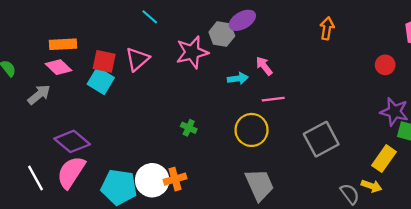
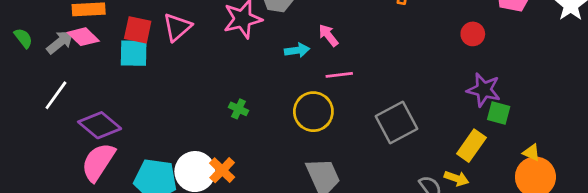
cyan square: (101, 81) -> (134, 53), turned -30
gray arrow: (39, 95) -> (60, 42), moved
white line: (36, 178) -> (56, 95), moved, turned 65
orange cross: (175, 179) -> (222, 170), turned -30

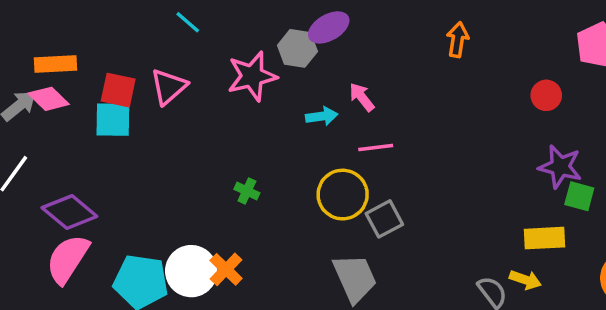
gray square: (396, 123) -> (384, 219), moved, size x0.7
yellow rectangle: (471, 146) -> (545, 238), turned 52

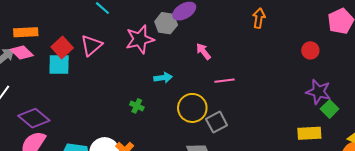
red square: (118, 90) -> (62, 47), turned 35
cyan arrow: (322, 116) -> (163, 78), moved
pink line: (376, 148) -> (225, 81), moved
green square: (579, 196) -> (330, 109), turned 30

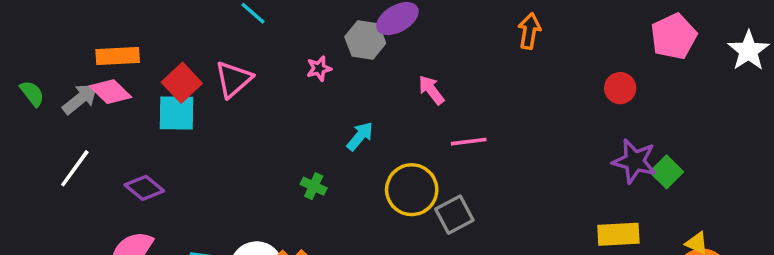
pink star: (140, 39) -> (319, 68), size x0.5
cyan arrow: (163, 78) -> (360, 136), turned -42
green square: (330, 109) -> (667, 172), moved
purple diamond: (34, 118) -> (144, 188), moved, size x0.7

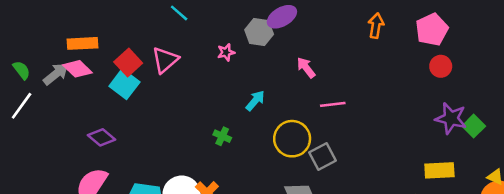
pink pentagon: (674, 36) -> (432, 29), moved
cyan square: (176, 113) -> (124, 84), turned 36
white line: (75, 168) -> (22, 106), moved

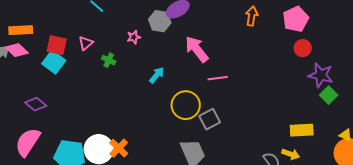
pink triangle: (165, 60) -> (86, 43), size x0.7
red square: (128, 62) -> (57, 45), turned -35
pink arrow: (306, 68) -> (197, 49), size x1.6
purple star: (451, 118) -> (321, 75), moved
green cross: (222, 136) -> (109, 60), moved

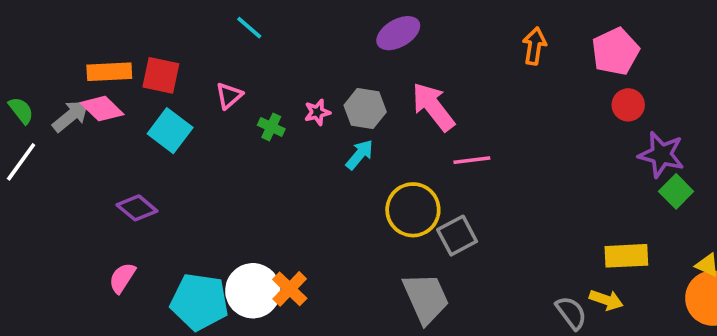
gray hexagon: (160, 21) -> (365, 109), moved
pink star: (134, 37) -> (317, 112), moved
red square: (57, 45) -> (161, 75), moved
pink semicircle: (28, 142) -> (122, 278), size x0.6

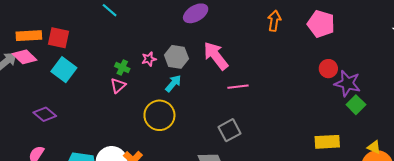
pink pentagon: (615, 52) -> (321, 24), turned -30
pink triangle: (229, 96) -> (118, 86), moved
red circle: (628, 105) -> (328, 69), moved
yellow circle: (413, 210) -> (159, 115), moved

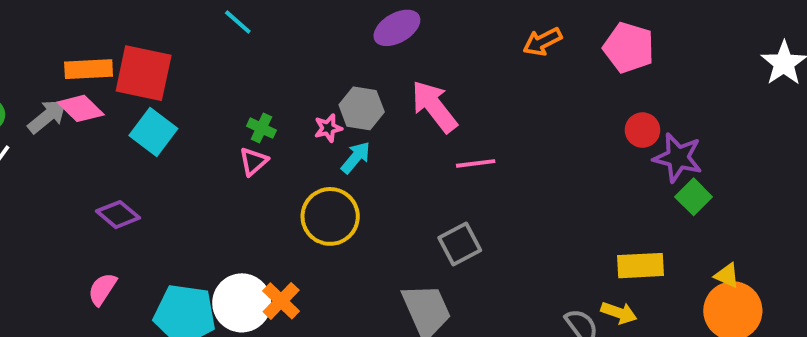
orange arrow: (274, 21) -> (542, 42), turned -126
red square: (59, 38) -> (144, 73), size x1.4
pink star: (149, 59) -> (328, 128), moved

